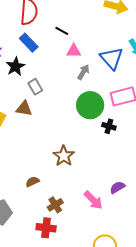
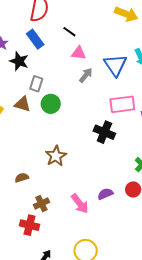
black star: (15, 66) -> (19, 61), turned -30
gray rectangle: (35, 87) -> (36, 84), turned 42
green circle: (90, 105) -> (51, 104), moved, size x0.7
black cross: (109, 126) -> (104, 132), size x1.5

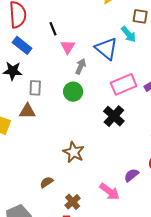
black line: (69, 32) -> (53, 29), turned 48
pink triangle: (79, 53) -> (68, 47), turned -49
green circle: (51, 104) -> (73, 92), moved
black cross: (104, 132) -> (114, 116), turned 35

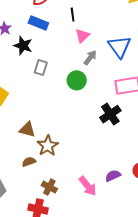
blue rectangle: (22, 45) -> (38, 23), turned -30
brown triangle: (27, 111) -> (27, 129), moved
brown star: (74, 152) -> (48, 146), moved
brown cross: (73, 202) -> (49, 187), turned -35

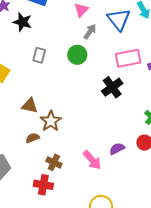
gray rectangle: (41, 68) -> (39, 55), moved

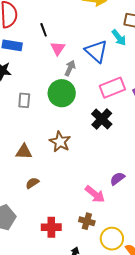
green circle: (77, 55) -> (62, 93), size x1.4
brown star: (51, 121) -> (60, 142), moved
brown cross: (54, 162) -> (87, 221), moved

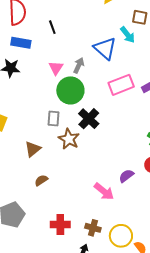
pink triangle: (58, 48) -> (56, 68), moved
gray rectangle: (24, 100) -> (53, 119), moved
black cross: (102, 119) -> (89, 119), moved
brown triangle: (24, 152) -> (33, 149), turned -42
brown cross: (87, 221) -> (93, 228), moved

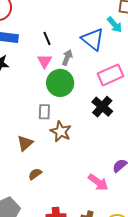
black line: (52, 27) -> (47, 38), moved
black cross: (89, 119) -> (102, 107), moved

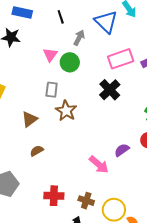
pink triangle: (44, 61) -> (50, 55), moved
green circle: (60, 83) -> (70, 62), size x0.7

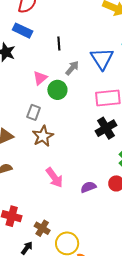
black cross: (110, 90) -> (106, 128), moved
pink arrow: (99, 165) -> (54, 178), moved

